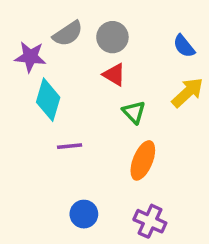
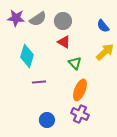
purple star: (30, 57) -> (16, 18), moved
purple cross: (150, 221) -> (80, 114), moved

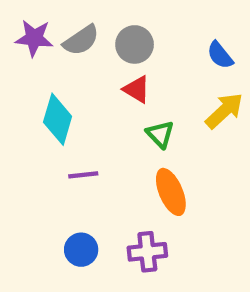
orange ellipse: (80, 90) -> (171, 192), turned -45
purple cross: (80, 114) -> (147, 252), moved, turned -30
blue circle: (47, 120) -> (81, 250), moved

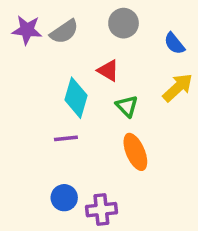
gray circle: (135, 44) -> (124, 23), moved
cyan diamond: (58, 119) -> (76, 98), moved
purple cross: (147, 252) -> (101, 210), moved

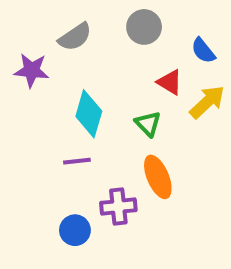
purple star: (27, 30) -> (32, 70), moved
red triangle: (108, 71) -> (170, 82), moved
purple cross: (101, 210) -> (118, 207), moved

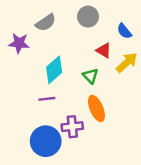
cyan diamond: (89, 114) -> (54, 70), turned 32
blue circle: (75, 230) -> (46, 141), size x1.6

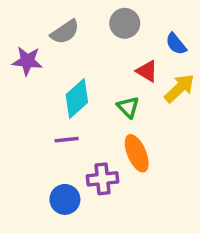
blue circle: (46, 141) -> (65, 199), size x0.7

